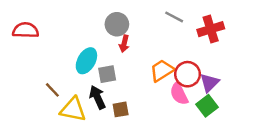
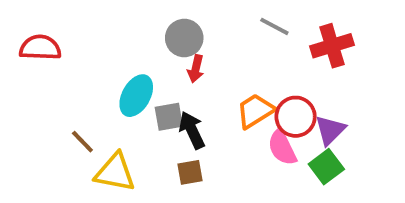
black arrow: (97, 97) -> (192, 130), moved

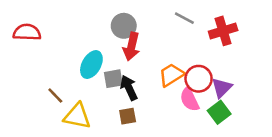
red arrow: (196, 69) -> (131, 46), size x1.5

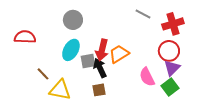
gray circle: (124, 26) -> (73, 20), moved
red semicircle: (27, 32) -> (25, 37), moved
red arrow: (131, 46) -> (102, 50), moved
orange trapezoid: (171, 75) -> (119, 54), moved
red circle: (199, 79) -> (169, 51), moved

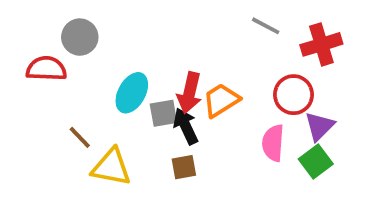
gray circle: (73, 20) -> (80, 37), moved
red circle: (169, 51) -> (294, 95), moved
pink semicircle: (147, 77) -> (273, 143), turned 30

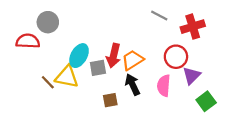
black arrow: (186, 126) -> (133, 85), moved
green square: (316, 162) -> (206, 101), moved
yellow triangle: (111, 167) -> (67, 77), moved

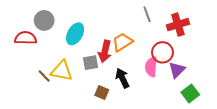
gray line: (159, 15) -> (147, 14), turned 42
cyan ellipse: (79, 56) -> (75, 34), moved
orange trapezoid: (133, 60) -> (122, 42), moved
pink semicircle: (164, 86) -> (151, 67), moved
brown square: (110, 100) -> (102, 92), turned 32

